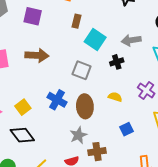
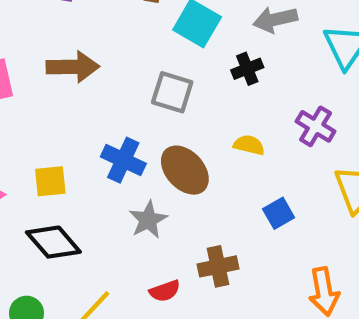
brown ellipse: (85, 106) -> (185, 170), turned -35
yellow square: (23, 107) -> (50, 181), turned 35
gray star: (78, 135) -> (148, 220), moved

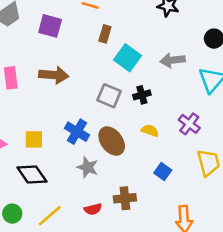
black cross: (247, 69) -> (142, 95), moved
blue square: (279, 213) -> (163, 171), turned -30
gray star: (148, 220) -> (88, 167), turned -30

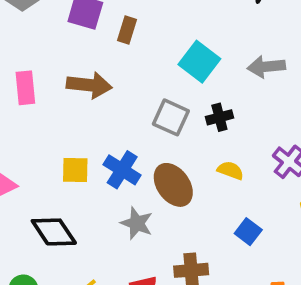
brown rectangle: (105, 34) -> (127, 30), moved
yellow square: (34, 139) -> (75, 170), moved

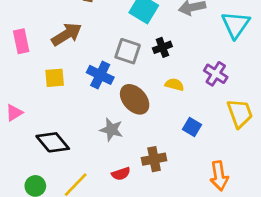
brown arrow: (89, 85) -> (67, 34), turned -32
yellow square: (75, 170) -> (55, 78), moved
blue cross: (122, 170) -> (100, 75), moved

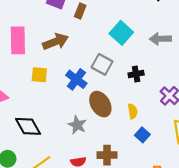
pink rectangle: (21, 41) -> (18, 40), size x1.4
black cross: (162, 47) -> (136, 74), moved
yellow semicircle: (174, 85) -> (133, 111), moved, turned 56

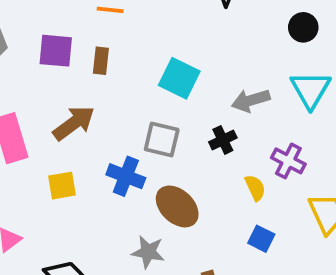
gray arrow: (160, 39) -> (251, 100), moved
yellow semicircle: (133, 111) -> (255, 188), moved

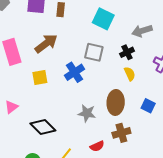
blue cross: (126, 176) -> (75, 72), turned 36
yellow semicircle: (255, 188) -> (130, 74), moved
brown ellipse: (177, 206) -> (116, 102), moved, turned 50

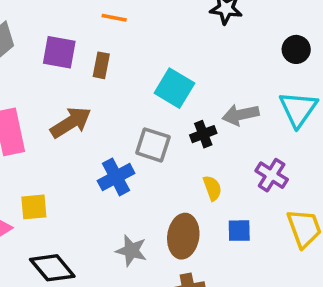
black cross: (127, 52) -> (203, 134), moved
yellow square: (40, 78) -> (34, 207), moved
blue square: (148, 106) -> (239, 231), moved, turned -32

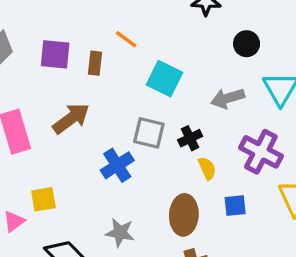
orange line: (114, 18) -> (126, 39), moved, turned 30
black circle: (296, 49) -> (247, 44), moved
black cross: (203, 134) -> (190, 138), moved
purple cross: (272, 175) -> (261, 152), size x1.4
gray star: (131, 251) -> (120, 233), moved

